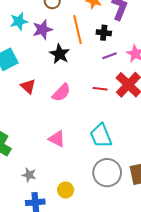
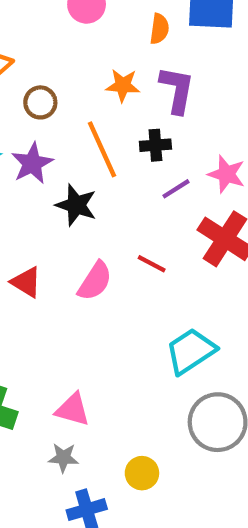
red line: (100, 89) -> (152, 264), moved, turned 32
cyan trapezoid: (101, 136) -> (191, 351), turned 90
pink triangle: (57, 139) -> (73, 410), moved

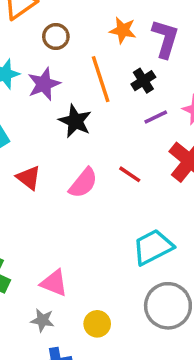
black cross: (155, 145) -> (143, 81), turned -35
yellow circle: (142, 473) -> (97, 324), moved

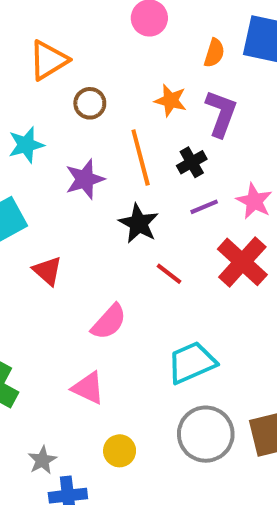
purple star: (44, 84) -> (85, 179), moved
black star: (75, 121) -> (139, 223), moved
pink semicircle: (83, 183) -> (109, 322), moved
pink triangle: (54, 283) -> (88, 388), moved
gray star: (43, 320) -> (42, 460), moved, turned 30

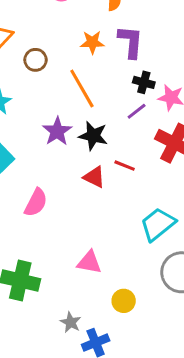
black cross: (192, 162) -> (144, 82), moved, turned -30
purple star: (85, 179) -> (57, 131), moved
red triangle: (47, 271) -> (94, 177), moved
pink semicircle: (109, 322) -> (36, 203), moved

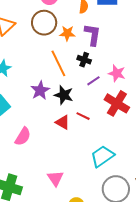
brown circle: (35, 60) -> (44, 23), moved, size x1.6
black cross: (144, 82) -> (84, 60), moved
pink triangle: (89, 262) -> (55, 178), turned 42

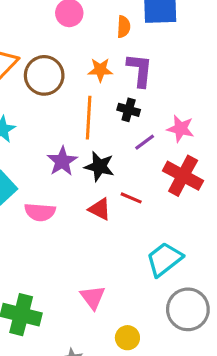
brown circle: (44, 23) -> (44, 75), moved
orange line: (58, 63) -> (89, 118), turned 32
pink semicircle: (23, 136) -> (40, 212), moved, turned 66

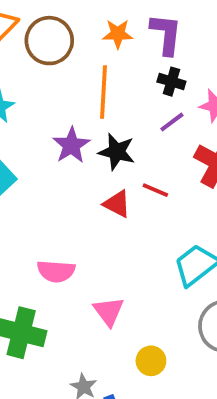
black cross: (129, 110) -> (171, 82), moved
pink semicircle: (40, 212) -> (56, 271), moved

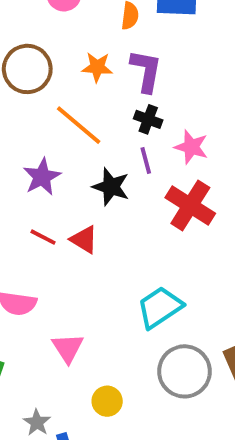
orange line: (104, 92) -> (79, 125), turned -57
purple line: (172, 122) -> (146, 160), turned -72
black star: (117, 152) -> (111, 187), moved
red line: (155, 190) -> (43, 237), moved

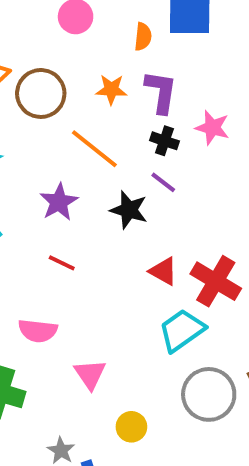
pink star: (191, 147) -> (212, 128), moved
purple line: (146, 160) -> (163, 182), turned -36
red cross: (190, 205) -> (216, 281), moved
red triangle: (84, 240) -> (163, 271), moved

